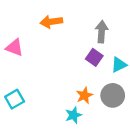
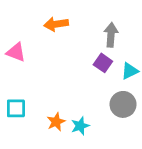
orange star: (84, 95) -> (56, 122), moved
cyan square: (15, 99) -> (16, 108), turned 30

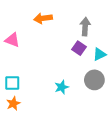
orange star: (56, 122) -> (13, 104), moved
cyan star: (80, 126) -> (62, 87), moved

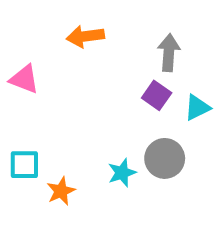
gray circle: (94, 80) -> (165, 158), moved
orange star: (13, 104) -> (61, 191), moved

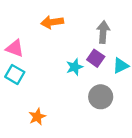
cyan square: (24, 165) -> (15, 74), moved, turned 30
cyan star: (122, 173) -> (75, 67), moved

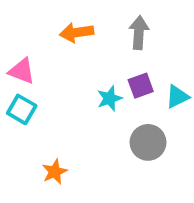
gray arrow: (103, 32) -> (139, 33), moved
purple square: (96, 58) -> (141, 86), turned 35

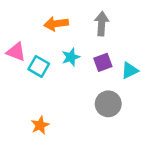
cyan star: (110, 98) -> (71, 57), moved
cyan square: (22, 109) -> (39, 66), moved

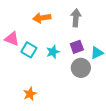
cyan star: (71, 57) -> (53, 52), moved
gray circle: (108, 104) -> (81, 68), moved

